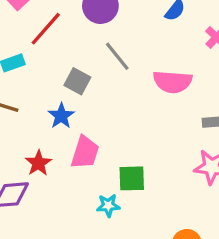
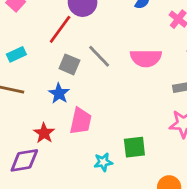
red line: (46, 29) -> (60, 29), moved
gray line: (117, 56) -> (99, 56), moved
green square: (132, 178) -> (134, 147), moved

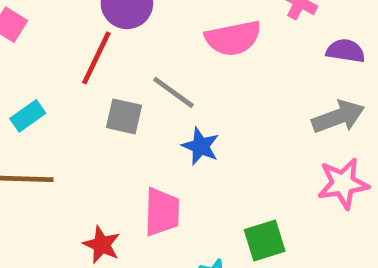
pink semicircle: (146, 58) -> (233, 38), moved
blue star: (59, 93) -> (201, 146), moved

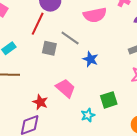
blue star: (201, 146) -> (90, 59), moved
pink trapezoid: (162, 212) -> (66, 88), turned -50

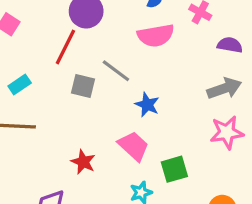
pink trapezoid: (66, 88) -> (133, 146), moved
red star: (40, 102) -> (83, 162), moved

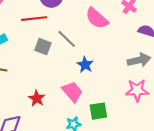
pink semicircle: (156, 35) -> (97, 18), turned 45
red line: (65, 47) -> (34, 19), turned 50

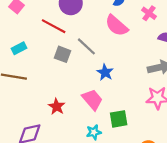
red line: (34, 19) -> (54, 26), turned 35

